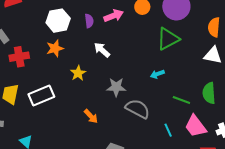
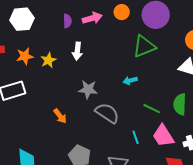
white hexagon: (58, 21) -> (22, 19), moved
orange star: (55, 48) -> (25, 56), moved
white arrow: (102, 50) -> (77, 51), turned -132
yellow star: (78, 73) -> (48, 60), moved

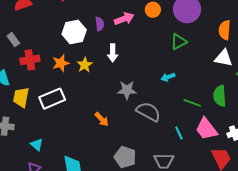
white hexagon: (22, 19) -> (74, 32), moved
green triangle: (144, 46) -> (179, 42), size x0.7

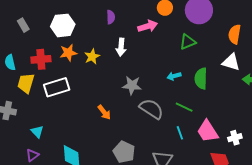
pink arrow: (124, 19) -> (148, 26), moved
white hexagon: (74, 32) -> (63, 25), moved
red cross: (30, 60) -> (41, 59), moved
green semicircle: (220, 96) -> (201, 78), moved
green line: (192, 103) -> (184, 107), moved

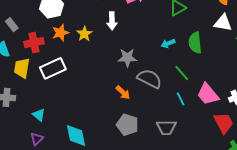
gray rectangle: (23, 25) -> (12, 25), moved
green line: (184, 107) -> (182, 73), turned 30
orange arrow: (104, 112) -> (123, 93), moved

